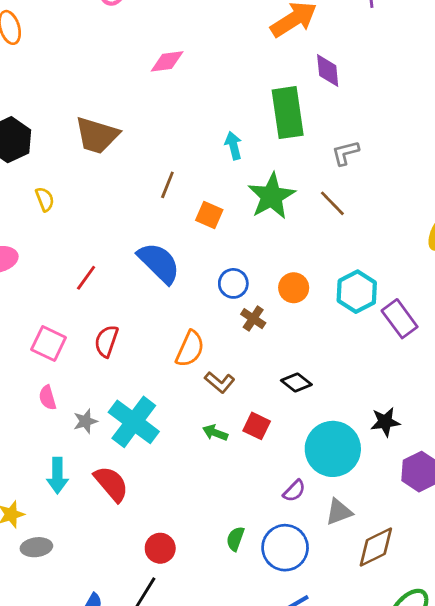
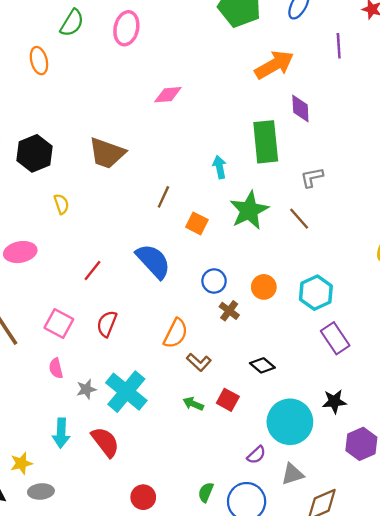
purple rectangle: (400, 319) -> (335, 338), moved

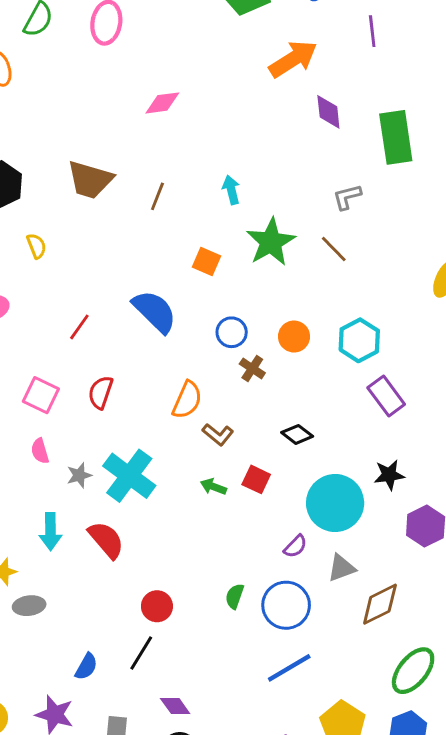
green rectangle: (266, 142) -> (396, 137), moved
brown line: (163, 197) -> (157, 196), moved

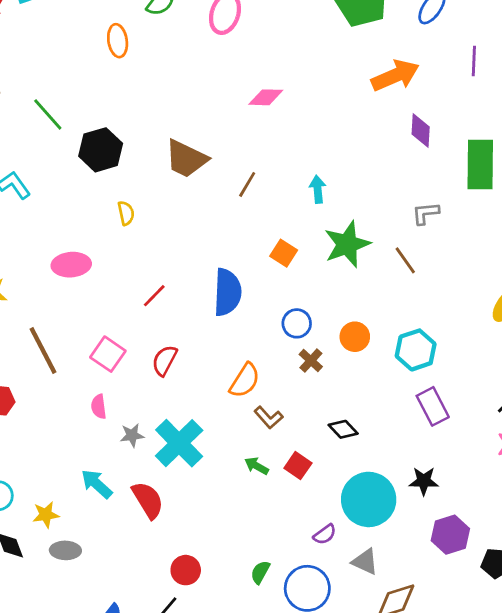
blue semicircle: (155, 311) -> (227, 292), turned 39
cyan arrow: (50, 532) -> (97, 484), turned 124
gray triangle: (342, 568) -> (365, 562), turned 36

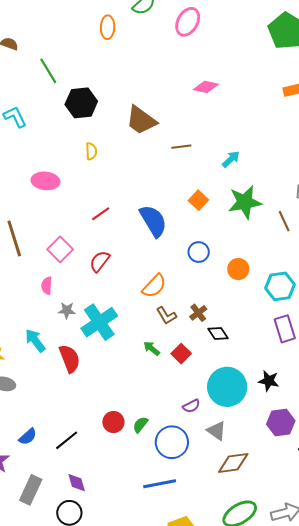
brown line: (247, 184) -> (181, 147), turned 42
cyan arrow: (318, 189) -> (231, 159), turned 42
blue semicircle: (227, 292) -> (153, 221), turned -44
brown cross: (311, 361) -> (198, 313), moved
red circle: (186, 570) -> (113, 422), moved

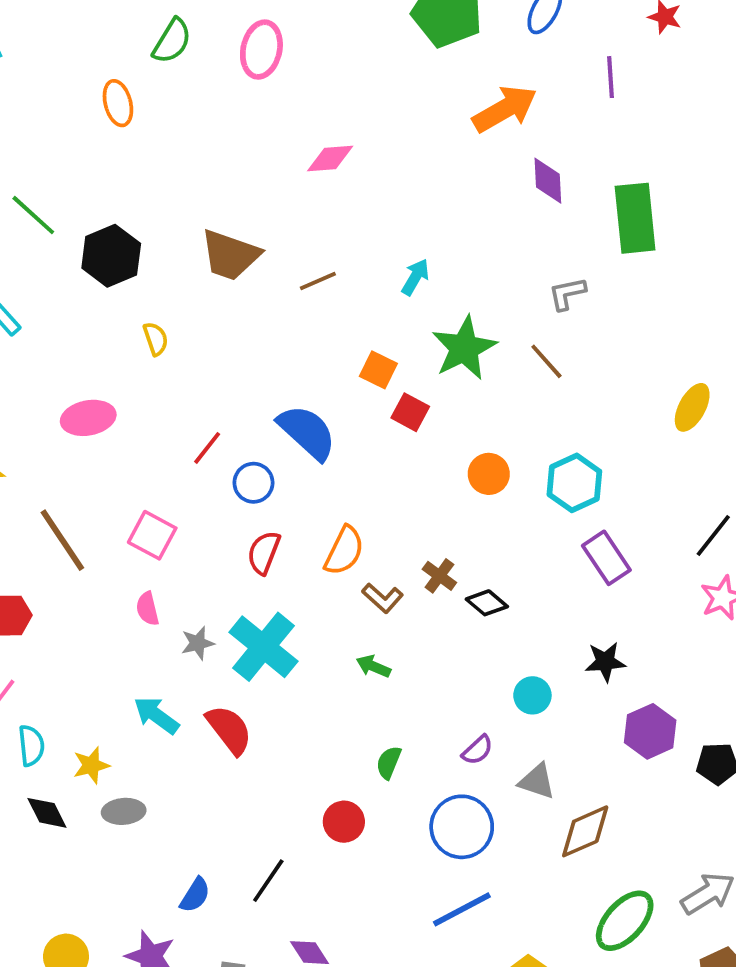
blue circle: (199, 252) -> (254, 483), moved
red semicircle: (100, 261) -> (264, 553), moved
red square: (181, 354) -> (410, 412), moved
cyan circle: (227, 387) -> (532, 695), size x0.5
green semicircle: (140, 425) -> (389, 762), moved

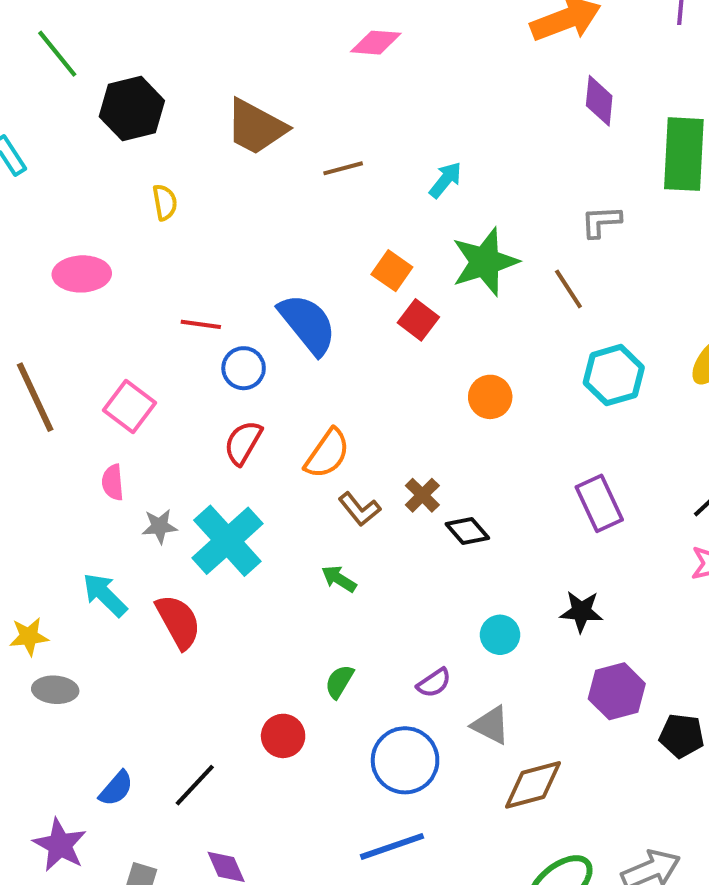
red line: (207, 448) -> (201, 324), turned 51
cyan hexagon: (574, 483) -> (614, 375), moved

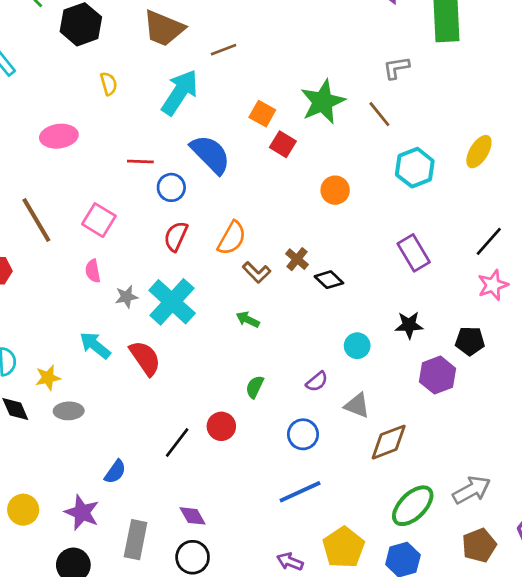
cyan arrow: (445, 180) -> (180, 92), moved, size x1.8
black pentagon: (682, 736) -> (470, 341), moved
blue circle: (405, 760) -> (303, 434), size x0.7
black line: (195, 785) -> (177, 442), moved

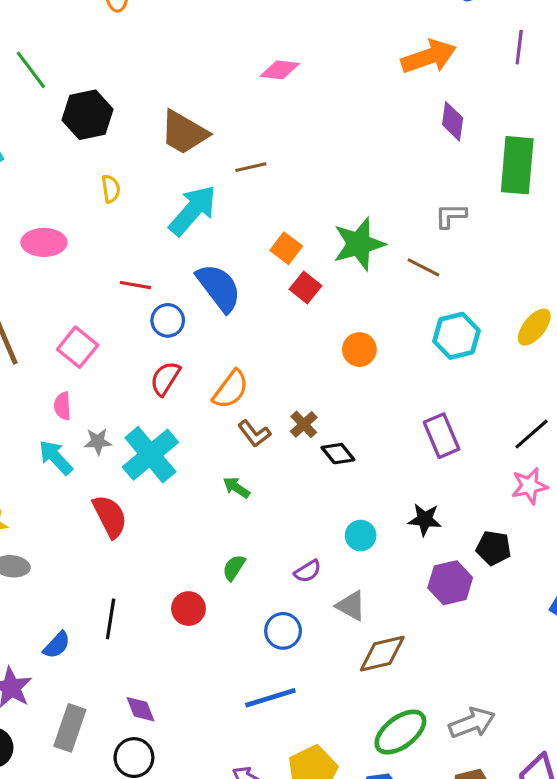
brown line: (379, 114) -> (423, 267), turned -32
cyan arrow: (95, 345) -> (56, 457), moved
black line: (177, 442) -> (111, 619), moved, turned -36

